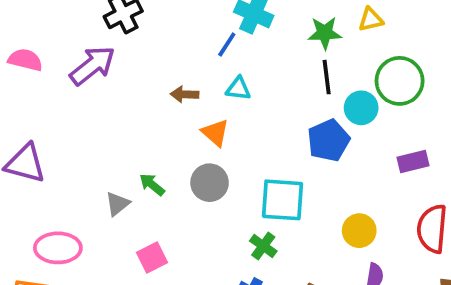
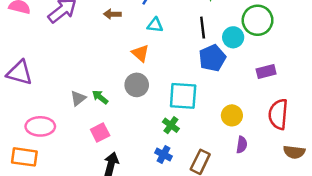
black line: (327, 77) -> (203, 28), moved
brown arrow: (185, 94) -> (112, 14), moved
green arrow: (152, 185) -> (100, 97), moved

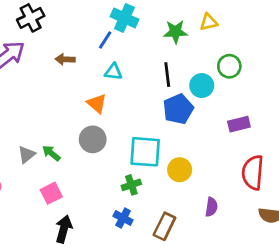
green circle: (258, 20) -> (229, 66), size x0.7
yellow circle: (232, 115) -> (180, 170), moved
green cross: (171, 125) -> (131, 185), turned 35

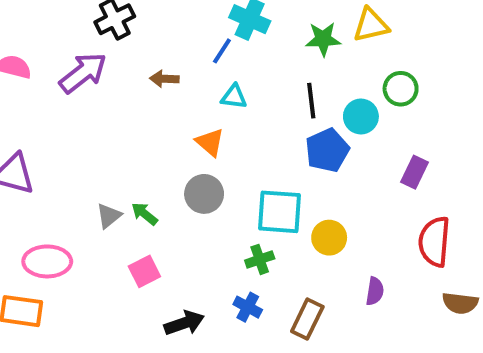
yellow triangle: (209, 22) -> (371, 25), size x1.4
purple rectangle: (239, 124) -> (415, 172), turned -50
black arrow: (64, 229) -> (184, 323), moved, turned 56

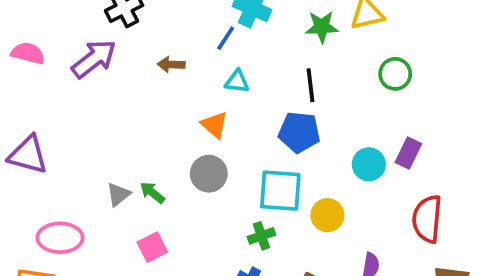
cyan circle: (361, 117) -> (369, 164), moved
blue pentagon: (327, 150) -> (299, 132), moved, turned 30

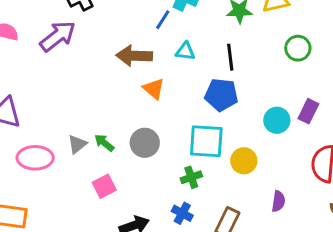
brown arrow: (171, 64) -> (134, 56), moved, size x1.6
cyan triangle: (237, 81) -> (185, 51), moved
gray circle: (209, 174) -> (145, 143), moved
pink ellipse: (60, 238) -> (35, 158), moved

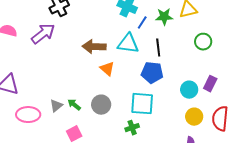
blue line: (163, 20) -> (142, 23), moved
cyan triangle: (185, 51) -> (128, 44), size x1.6
yellow circle: (244, 161) -> (194, 117), moved

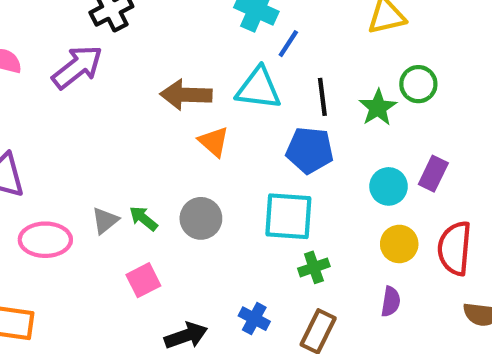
green star: (164, 17) -> (378, 108), moved, turned -30
green cross: (132, 128) -> (314, 267), moved

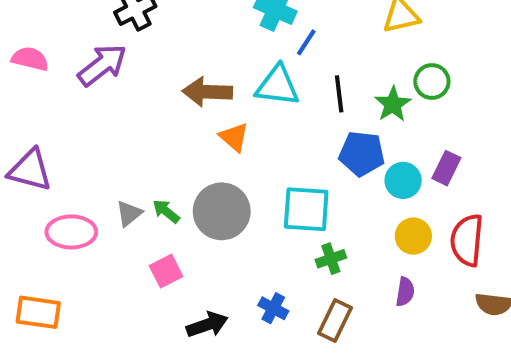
blue pentagon: (310, 150) -> (362, 154), moved
gray circle: (201, 218) -> (222, 211), size x1.4

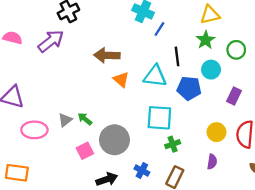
green circle: (432, 82) -> (236, 50), moved
cyan triangle: (277, 86) -> (155, 76), moved
green star: (393, 104) -> (206, 40), moved
cyan circle: (403, 180) -> (211, 70), moved
gray circle: (222, 211) -> (114, 140), moved

